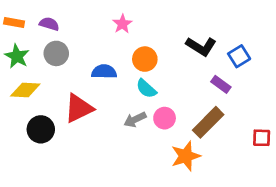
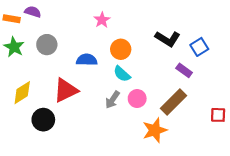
purple semicircle: (49, 24) -> (33, 12), moved
yellow diamond: (25, 90) -> (22, 93), moved, turned -35
gray arrow: (135, 120) -> (113, 100), turned -30
black circle: (41, 129) -> (43, 120), moved

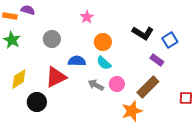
gray circle: (47, 45) -> (52, 39), moved
blue semicircle: (87, 60) -> (77, 61), moved
gray arrow: (113, 100) -> (96, 85), turned 84

